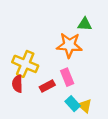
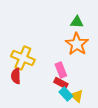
orange star: (69, 45) -> (77, 44), moved, turned 30
red rectangle: (47, 86) -> (61, 83), moved, turned 56

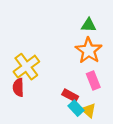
yellow cross: (23, 58) -> (26, 67), turned 30
pink rectangle: (61, 70) -> (93, 80), moved

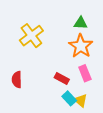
yellow cross: (26, 67) -> (31, 36), moved
red rectangle: (70, 95) -> (62, 79), moved

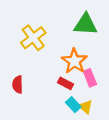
green triangle: (81, 23) -> (86, 24), size x1.6
orange star: (81, 46) -> (74, 61), moved

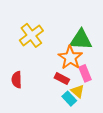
green triangle: (86, 24) -> (81, 40), moved
yellow triangle: (86, 107) -> (78, 91), moved

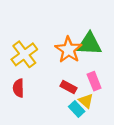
yellow cross: (31, 35) -> (24, 54), moved
orange star: (70, 58) -> (68, 50), moved

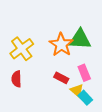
cyan rectangle: (77, 109) -> (85, 98), moved

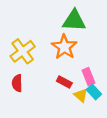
green triangle: (80, 39) -> (74, 21), moved
cyan rectangle: (85, 98) -> (94, 92), moved

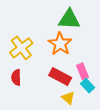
red rectangle: (64, 82) -> (60, 76), size x1.5
yellow triangle: (81, 95) -> (68, 98), moved

